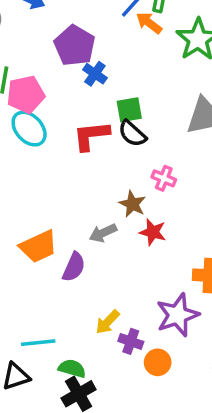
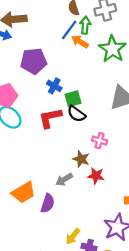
purple pentagon: (75, 46) -> (34, 61), turned -30
blue cross: (95, 74) -> (54, 86), moved

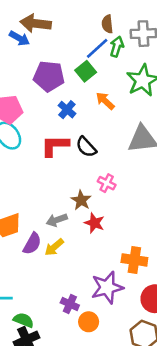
orange arrow: (80, 42) -> (105, 101), moved
green square: (73, 99) -> (86, 71), moved, turned -35
yellow arrow: (73, 236) -> (54, 247), moved

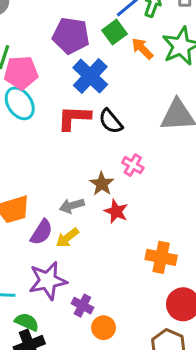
orange arrow: (105, 101) -> (142, 49), moved
blue cross: (67, 110) -> (90, 76), size x1.6
purple star: (107, 287) -> (48, 281), moved

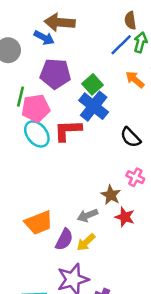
green square: (114, 32) -> (92, 84), moved
purple pentagon: (71, 36) -> (55, 74), moved
red L-shape: (74, 118) -> (68, 130), moved
black semicircle: (111, 121) -> (131, 137), moved

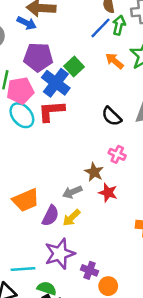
blue cross: (94, 106) -> (56, 83), moved

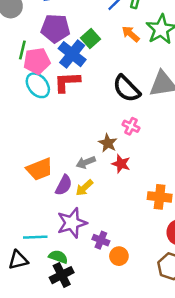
black semicircle: (112, 116) -> (126, 89), size x1.4

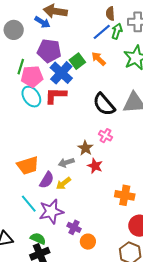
orange arrow: (131, 34) -> (99, 59), moved
cyan line: (35, 237) -> (29, 204), moved, turned 48

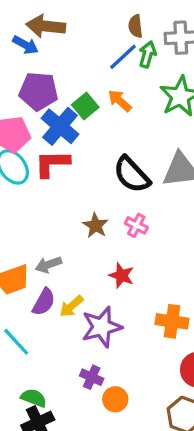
brown star: (85, 148) -> (96, 226), moved
gray arrow: (66, 163) -> (48, 265), moved
purple star: (51, 211) -> (102, 327), moved

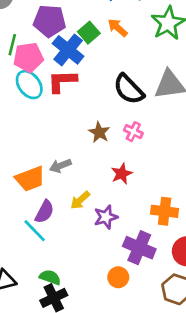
red star: (121, 275) -> (122, 174), turned 30
purple semicircle: (44, 302) -> (45, 212), moved
purple star: (102, 327) -> (106, 217), size x0.7
purple cross: (92, 377) -> (139, 248), moved, size x1.6

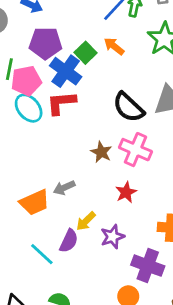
pink cross: (133, 132) -> (135, 150), size x1.6
purple semicircle: (45, 212) -> (69, 241), moved

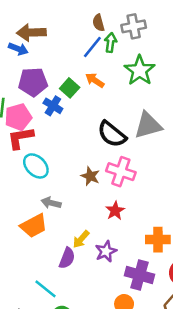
blue cross: (66, 71) -> (53, 106), size x0.7
red L-shape: (61, 103) -> (20, 138), moved
cyan ellipse: (29, 108) -> (36, 166), moved
gray arrow: (64, 188) -> (51, 203), moved, turned 42
cyan line: (42, 254) -> (46, 289), moved

